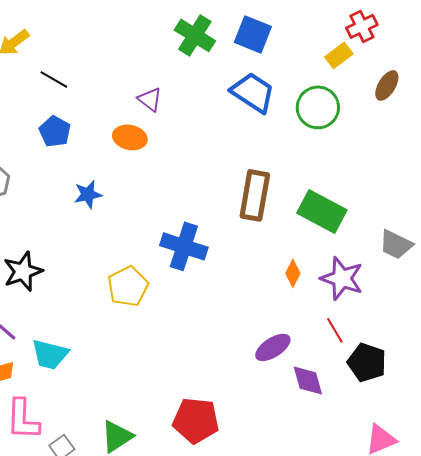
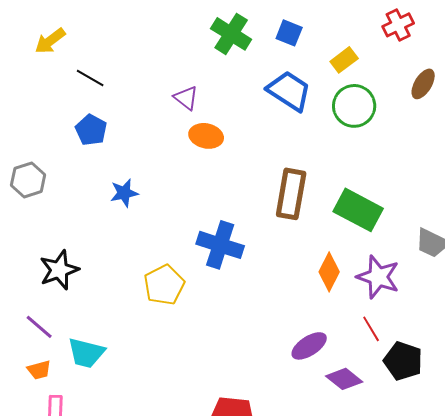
blue square: (253, 34) -> (289, 33), size x0.7
yellow rectangle: (339, 55) -> (344, 60), moved
orange ellipse: (130, 137) -> (206, 136), moved
orange diamond: (293, 273) -> (329, 272), size x1.4
purple diamond: (308, 380) -> (344, 379), turned -36

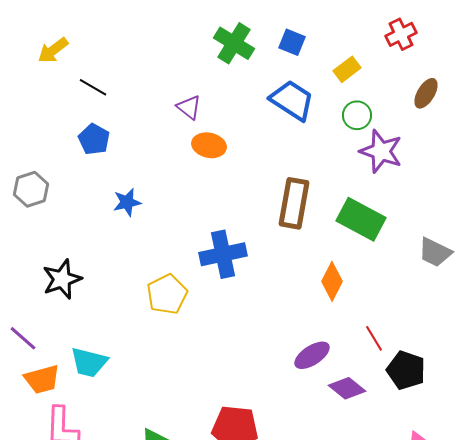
green circle: (354, 106) -> (357, 115), size x0.7
blue cross: (220, 245) -> (223, 254), turned -30
purple star: (378, 277) -> (381, 151), moved
purple line: (39, 327) -> (23, 338), moved
orange trapezoid: (39, 370) -> (42, 379), size x1.5

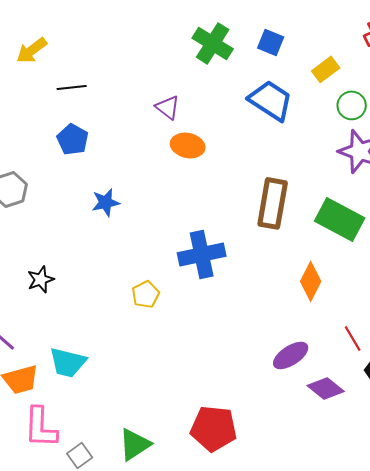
black line: (93, 87) -> (72, 87), turned -36
green circle: (357, 115) -> (352, 105), moved
black star: (62, 279) -> (41, 279), size x0.7
yellow pentagon: (167, 294) -> (146, 294), size x0.7

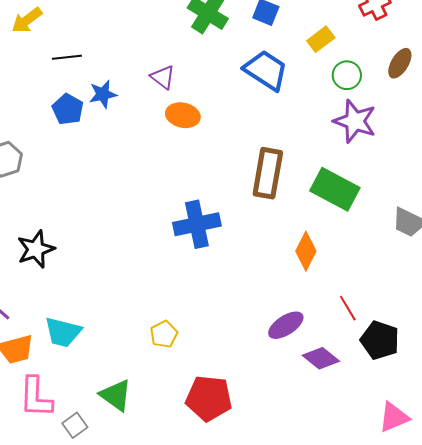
blue star: (106, 202) -> (103, 94), moved
black star: (41, 279) -> (36, 249), size x1.4
yellow pentagon: (146, 294) -> (164, 334), moved
green triangle: (135, 444) -> (116, 395), moved, turned -51

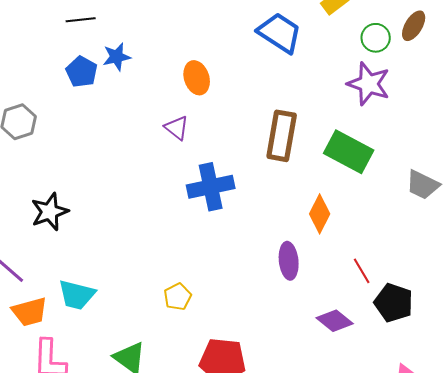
green circle: (347, 75) -> (376, 38), moved
purple triangle: (163, 77) -> (177, 128), moved
orange ellipse: (183, 115) -> (197, 78), turned 60
purple ellipse: (286, 325) -> (289, 261), moved, turned -63

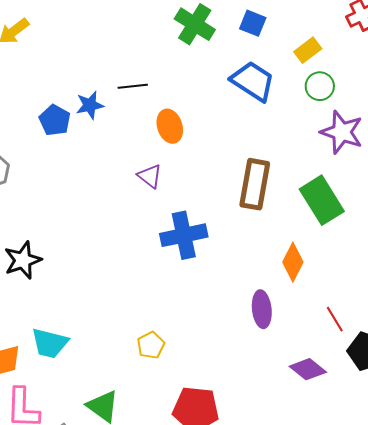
black line: (81, 20) -> (133, 86), moved
green circle: (376, 38) -> (320, 86), moved
green rectangle: (349, 152) -> (322, 200), turned 30

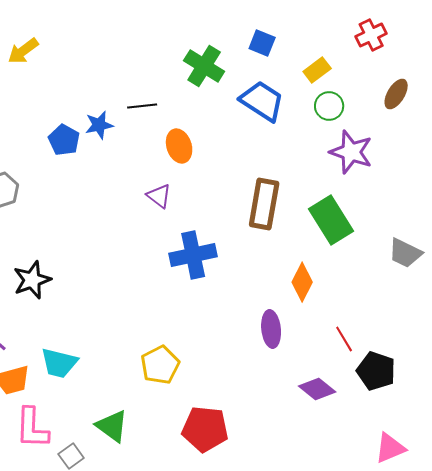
green cross: (195, 24) -> (204, 66), moved
yellow pentagon: (151, 345) -> (160, 365), size x1.4

